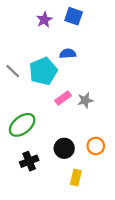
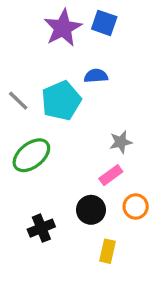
purple star: (44, 20) -> (63, 28), size x1.6
pink rectangle: (63, 98) -> (111, 175), moved
green ellipse: (22, 125) -> (31, 155), moved

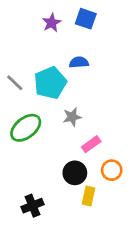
purple star: (63, 28) -> (52, 23), size x0.6
gray star: (121, 142) -> (72, 117), moved
black cross: (41, 228) -> (33, 206), moved
yellow rectangle: (108, 251) -> (88, 196), moved

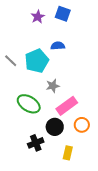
green ellipse: (26, 128) -> (29, 104), moved, turned 70
pink rectangle: (91, 144) -> (67, 106), size x1.5
yellow rectangle: (88, 196) -> (68, 153), moved
black cross: (33, 206) -> (36, 143), moved

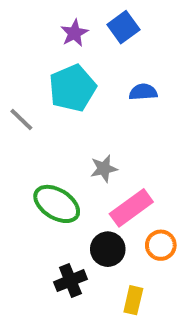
blue square: (63, 14) -> (123, 27), turned 35
blue semicircle: (58, 46) -> (143, 92), moved
cyan pentagon: (37, 61) -> (72, 88), moved

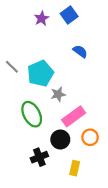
cyan pentagon: (72, 88) -> (40, 73), moved
blue semicircle: (143, 92) -> (80, 51), turned 40
green ellipse: (57, 204) -> (32, 114), turned 30

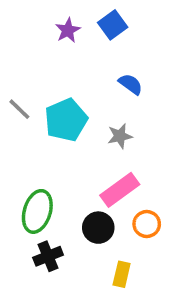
gray star: (58, 94) -> (120, 136), moved
green ellipse: (32, 114) -> (37, 211), moved, turned 45
black cross: (39, 157) -> (48, 256), moved

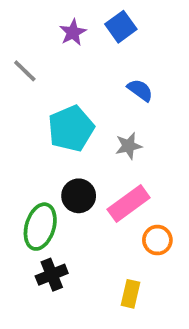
gray line: (19, 109) -> (25, 71), moved
black circle: (98, 228) -> (79, 196), moved

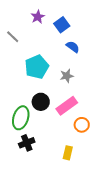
blue square: (121, 27) -> (62, 25), moved

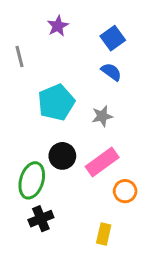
blue square: (62, 25) -> (113, 38), moved
gray line: (13, 37) -> (20, 56), turned 32

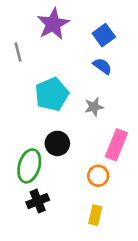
purple star: (58, 26) -> (53, 24), size x1.6
pink rectangle: (102, 162) -> (116, 145), moved, turned -32
orange circle: (125, 191) -> (98, 176), moved

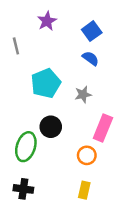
purple star: (53, 24) -> (47, 21), size x0.7
black cross: (38, 201) -> (23, 189), moved, turned 30

